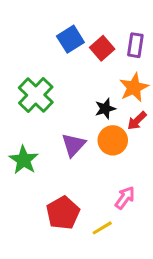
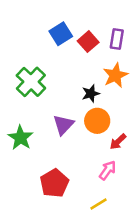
red arrow: (137, 121) -> (118, 142), moved
yellow line: (102, 228) -> (98, 204), moved

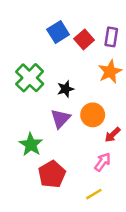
black star: (91, 94) -> (65, 89), moved
green star: (21, 138) -> (31, 145), moved

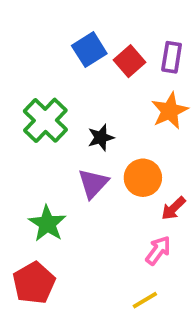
red pentagon: (52, 174) -> (34, 283), moved

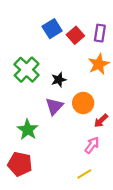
red pentagon: (34, 283) -> (20, 164), turned -30

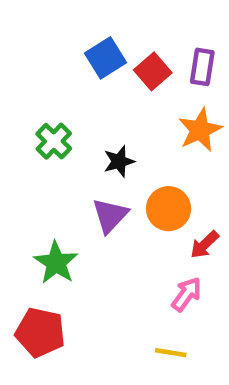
green cross: (27, 70) -> (54, 141), size x0.7
yellow line: (84, 174) -> (171, 353), turned 40

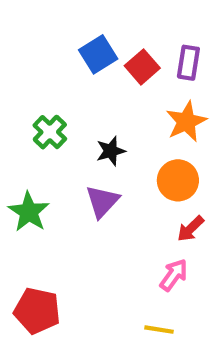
orange circle: (168, 209) -> (178, 180), moved
green star: (56, 263) -> (29, 212), moved

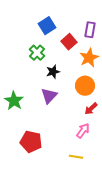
red square: (142, 67) -> (69, 42), moved
green cross: (50, 132) -> (37, 53), moved
red pentagon: (37, 311) -> (31, 142), moved

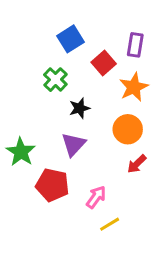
pink arrow: (83, 131) -> (96, 197), moved
red pentagon: (31, 142) -> (52, 185), moved
yellow line: (76, 157) -> (110, 224), moved, turned -40

